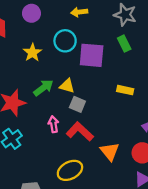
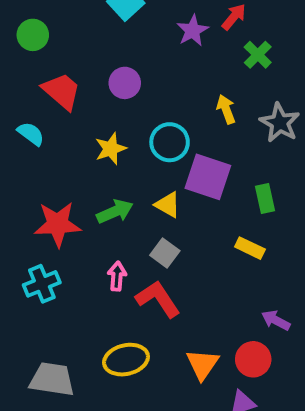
yellow arrow: (79, 12) -> (226, 109), moved, turned 63
green rectangle: (124, 44) -> (265, 199), moved
yellow triangle: (67, 86) -> (168, 205), moved
orange triangle: (110, 151) -> (202, 364), moved

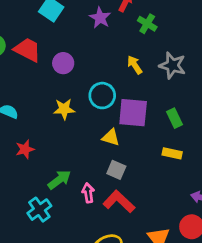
red trapezoid: (62, 91) -> (27, 50), moved
yellow star: (111, 149) -> (64, 109), turned 30
green arrow: (115, 212) -> (59, 180), moved
red star: (58, 224) -> (25, 149), moved, size x0.6

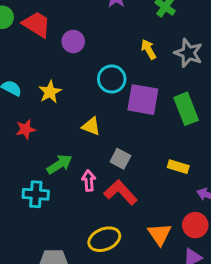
yellow star: (64, 109) -> (50, 92), moved, turned -30
green rectangle: (174, 118) -> (186, 109), size x1.5
yellow triangle: (111, 137) -> (91, 126), moved
yellow rectangle: (172, 153) -> (178, 167), moved
cyan cross: (39, 210) -> (36, 194), turned 35

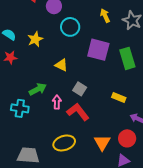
cyan circle: (112, 79) -> (70, 27), moved
red star: (26, 129) -> (10, 57), moved

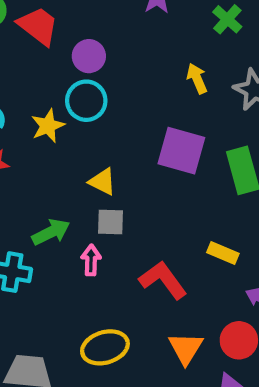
cyan circle: (70, 27) -> (86, 101), moved
gray square: (80, 89) -> (111, 222), moved, turned -32
red L-shape: (78, 112) -> (163, 280), moved

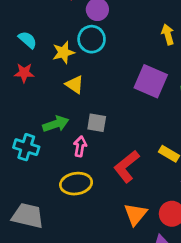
yellow triangle: (102, 182) -> (75, 85), moved
red L-shape: (163, 280) -> (127, 166), turned -100
yellow ellipse: (105, 347) -> (76, 184), moved

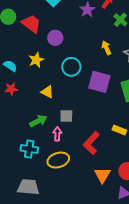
cyan circle: (92, 39) -> (71, 67), moved
yellow star: (63, 52) -> (36, 60), moved
cyan cross: (26, 147) -> (29, 149), moved

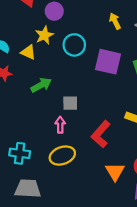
yellow star: (36, 60) -> (44, 35), moved
yellow triangle: (47, 92) -> (28, 52), moved
green arrow: (38, 121) -> (41, 85), moved
cyan cross: (29, 149) -> (20, 153), moved

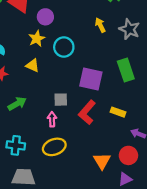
yellow triangle: (28, 52) -> (33, 66), moved
purple square: (108, 62) -> (91, 79), moved
green arrow: (41, 85) -> (17, 104), moved
red L-shape: (101, 134) -> (87, 112), moved

